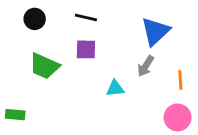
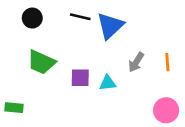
blue triangle: (155, 31) -> (110, 26), moved
purple square: (86, 49) -> (80, 78), moved
orange line: (180, 80) -> (167, 62), moved

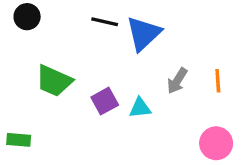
black circle: (32, 18) -> (27, 17), moved
purple square: (80, 78) -> (105, 101), turned -30

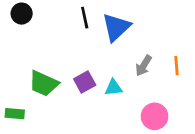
black line: (105, 22) -> (85, 18), turned 65
green trapezoid: (54, 81) -> (44, 83), moved
pink circle: (216, 143) -> (155, 116), moved

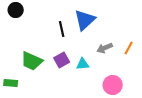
black line: (85, 18) -> (62, 29), moved
gray arrow: (144, 66) -> (105, 48), turned 35
orange line: (176, 66) -> (129, 48), turned 32

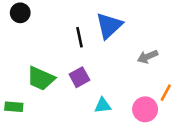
gray arrow: (105, 48) -> (148, 57), moved
orange line: (129, 48) -> (166, 93), moved
cyan triangle: (83, 64) -> (103, 105), moved

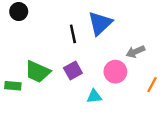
green rectangle: (14, 107) -> (13, 86), moved
pink circle: (145, 109) -> (115, 72), moved

